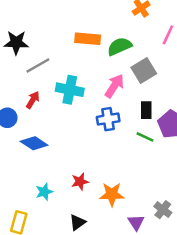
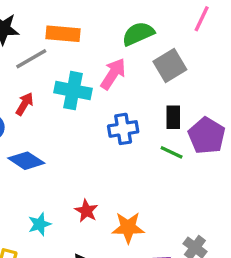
orange rectangle: (88, 39) -> (63, 34), moved
pink arrow: (114, 86) -> (113, 74), moved
red star: (80, 182) -> (86, 211), turned -30

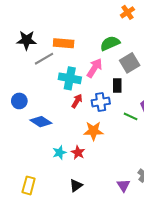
red arrow: (25, 104) -> (77, 101), moved
black rectangle: (173, 117) -> (117, 86), moved
cyan star: (40, 224) -> (59, 152), moved
orange star: (128, 228) -> (93, 131), moved

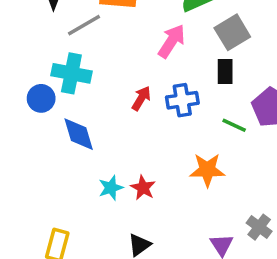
cyan cross: (70, 78) -> (71, 73), moved
black rectangle: (117, 86) -> (225, 72), moved
blue diamond: (41, 122) -> (79, 134), turned 40
orange star: (93, 131) -> (207, 170), moved

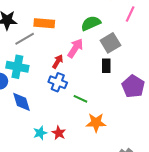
red arrow: (141, 98) -> (58, 62), moved
blue cross: (182, 100) -> (58, 82), moved, turned 30
green line: (234, 125) -> (80, 99), moved

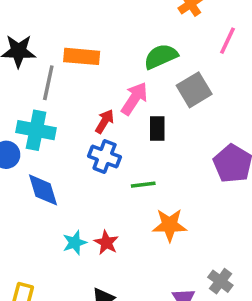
gray line: (25, 39) -> (48, 83), turned -48
black rectangle: (106, 66) -> (157, 128), moved
green line: (80, 99) -> (143, 185), turned -32

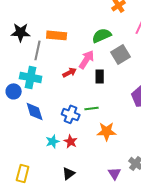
red arrow: (105, 121) -> (70, 72), turned 32
blue cross: (105, 157) -> (71, 114), moved

